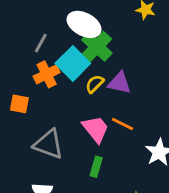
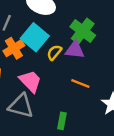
green cross: (97, 46) -> (83, 31), moved
pink trapezoid: (96, 129) -> (30, 81), moved

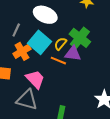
yellow semicircle: (54, 52) -> (60, 44), moved
orange line: (80, 84) -> (58, 61), moved

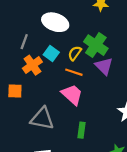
cyan square: (40, 42) -> (51, 54), size x0.6
purple triangle: (73, 53) -> (104, 66), moved, turned 42
pink trapezoid: (35, 79) -> (72, 95), moved

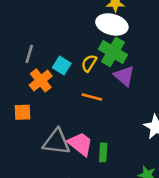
white ellipse: (55, 22) -> (112, 24), moved
orange line: (74, 72) -> (92, 97), moved
pink trapezoid: (72, 95) -> (80, 144), moved

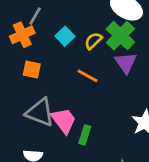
orange cross: (41, 80) -> (22, 35), moved
orange square: (22, 112) -> (32, 70), moved

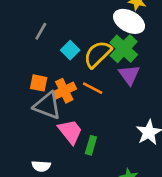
orange cross: (22, 35) -> (64, 91), moved
yellow semicircle: (93, 41) -> (98, 54), size x1.6
gray triangle: (40, 112) -> (47, 106), moved

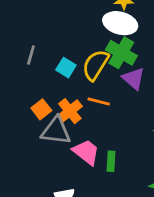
orange square: (39, 83) -> (41, 109), turned -36

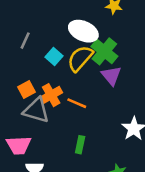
white ellipse: (120, 23) -> (83, 31), moved
orange line: (99, 101) -> (77, 103), moved
pink trapezoid: (86, 152) -> (19, 145), moved, turned 130

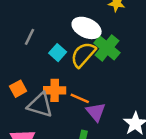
purple triangle: (111, 76) -> (96, 112), moved
orange square: (27, 89) -> (18, 89), moved
orange cross: (51, 95) -> (55, 90), turned 30

